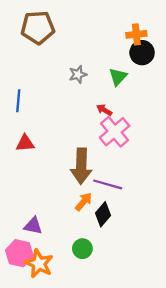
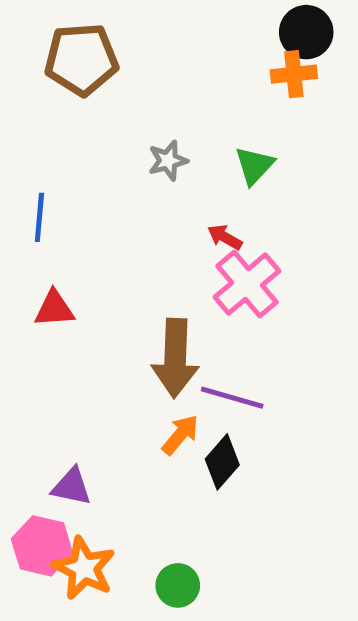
black circle: (142, 53) -> (306, 32), moved
green circle: (82, 249) -> (178, 585), moved

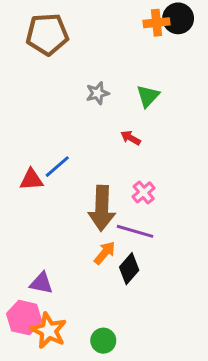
orange cross: (294, 74) -> (157, 23), moved
blue line: (39, 217) -> (57, 167), moved, turned 44
pink cross: (247, 284) -> (144, 192), moved, size x0.6

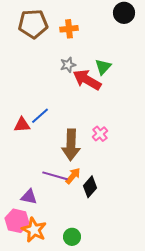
orange cross: (157, 23) -> (69, 29), moved
red arrow: (131, 138) -> (87, 80), moved, size x2.0
purple line: (135, 231) -> (55, 176), moved

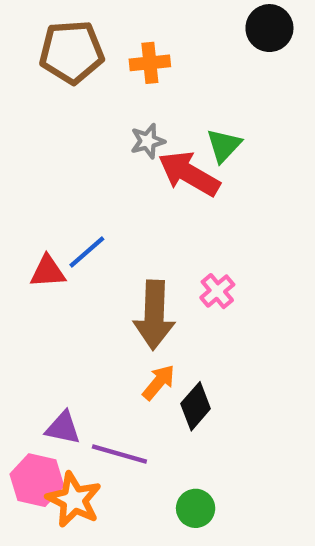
purple line: (55, 176) -> (119, 454), moved
green circle: (72, 237) -> (196, 508), moved

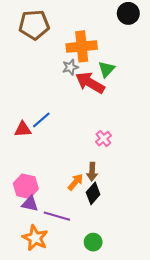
orange cross: (150, 63) -> (82, 46), moved, size x1.6
brown arrow: (154, 315) -> (92, 172), moved, size x0.6
pink hexagon: (37, 480) -> (26, 186), moved

